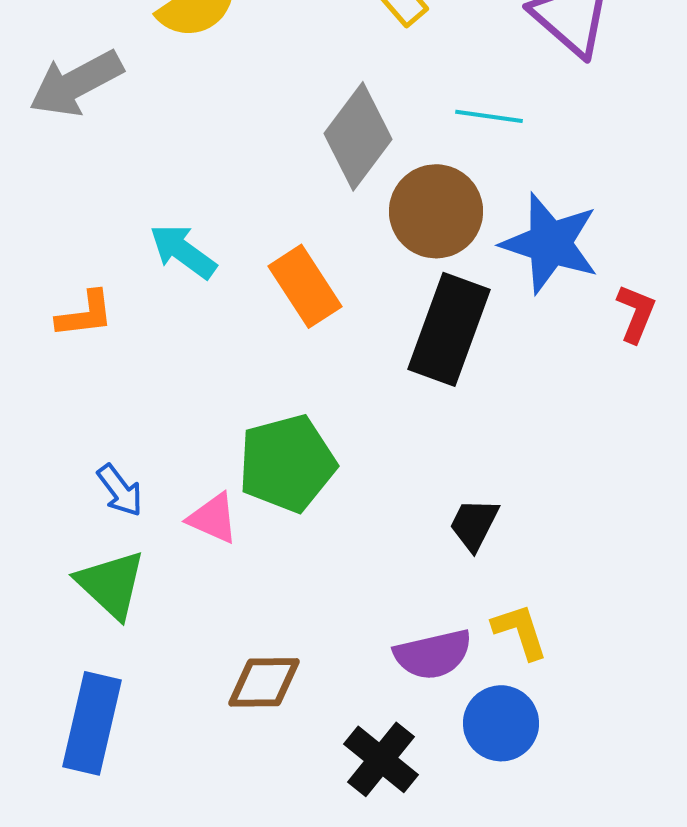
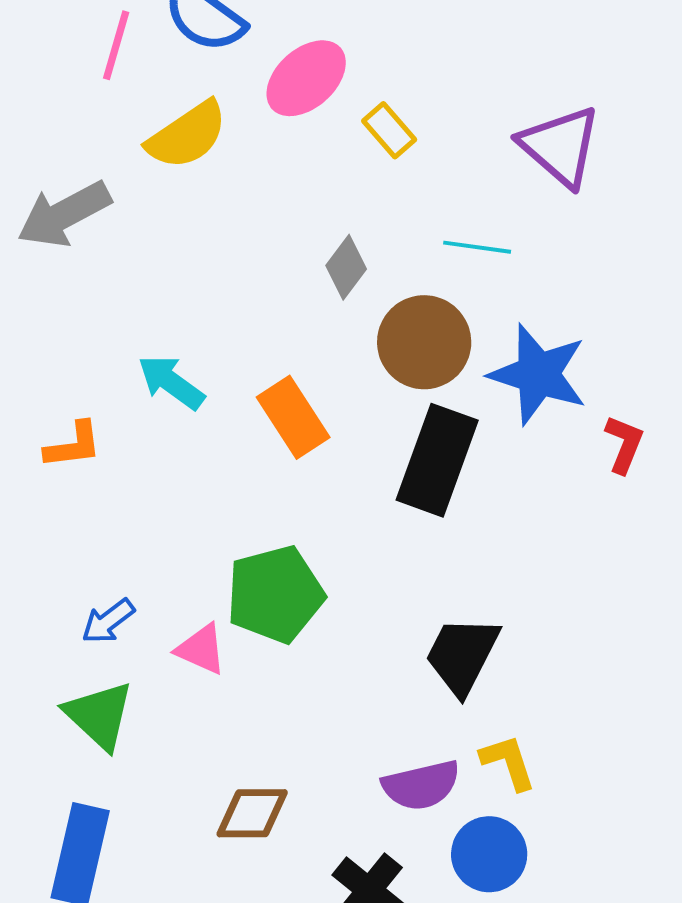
gray diamond: (358, 136) -> (346, 267), size x0.6
blue arrow: (120, 490) -> (108, 621), turned 90
black trapezoid: (474, 524) -> (462, 655), size x1.5

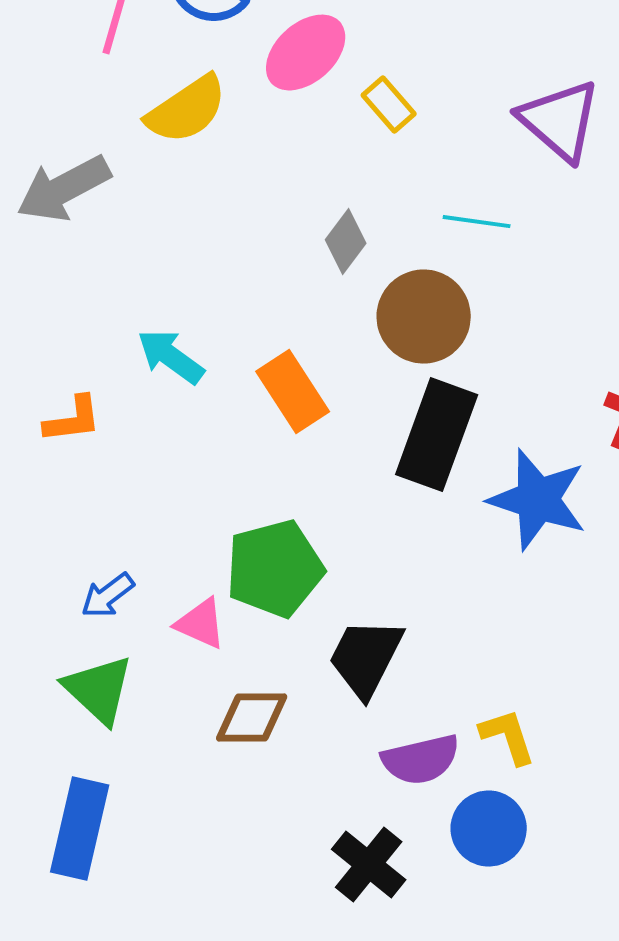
blue star: (538, 374) -> (538, 500), moved
black trapezoid: (462, 655) -> (366, 658), moved
brown diamond: (252, 813) -> (252, 718), moved

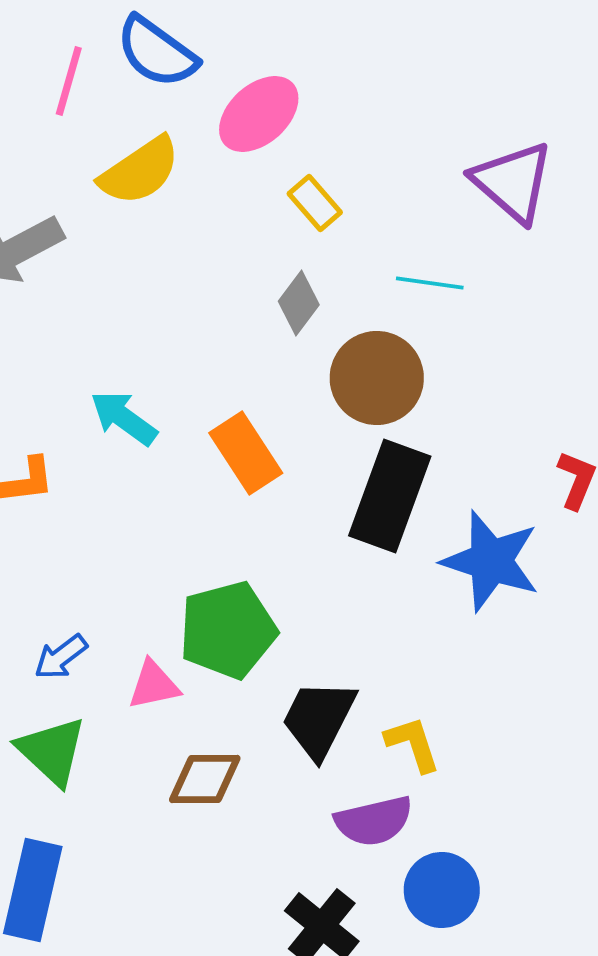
yellow rectangle: (389, 105) -> (315, 203), moved
pink triangle: (201, 624) -> (154, 685), turned -36
yellow L-shape: (508, 737) -> (413, 744), moved

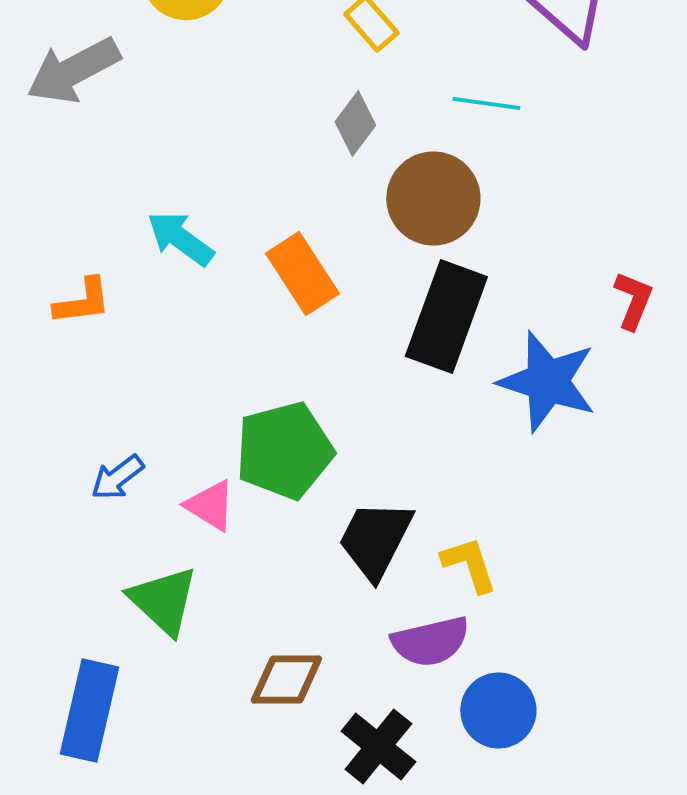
pink triangle: (154, 685) -> (210, 505), turned 44
green triangle: (52, 751) -> (163, 600), moved
brown diamond: (205, 779) -> (286, 679), moved

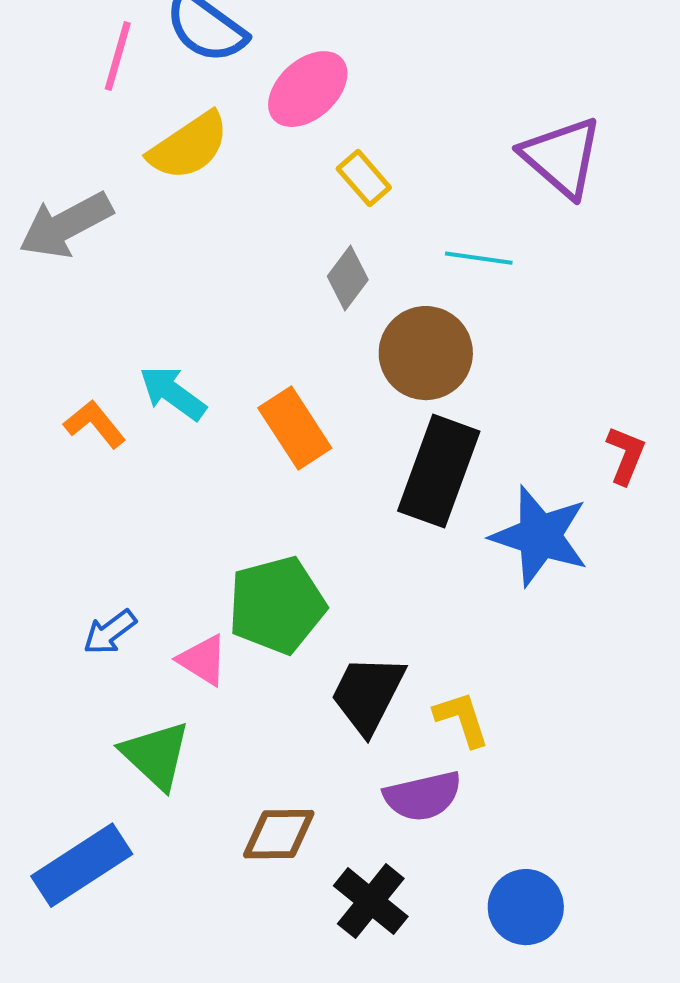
orange L-shape: (82, 301) -> (95, 424), moved, turned -122
blue rectangle: (89, 710) -> (82, 865), turned 44
blue circle: (498, 710) -> (526, 907), moved

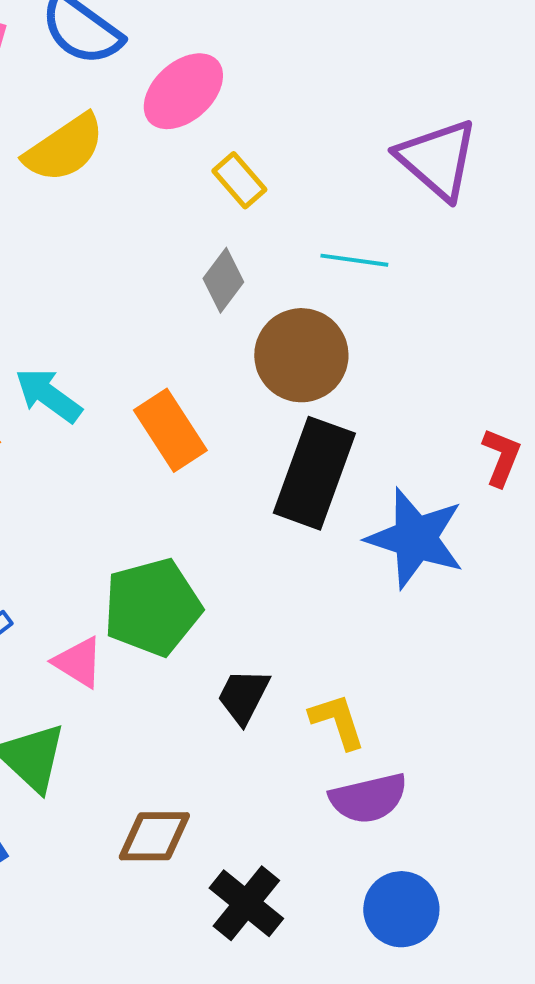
black trapezoid: (368, 694) -> (243, 696), size x0.7
purple semicircle: (423, 796) -> (368, 798), moved

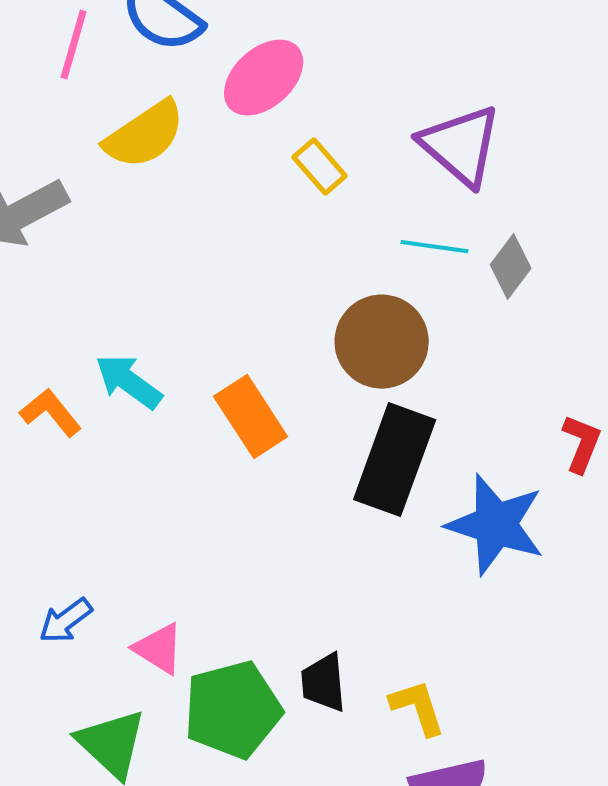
purple triangle: (437, 159) -> (461, 146), moved
gray diamond: (223, 280) -> (511, 267), moved
green pentagon: (152, 607) -> (233, 710), moved
black trapezoid: (243, 696) -> (324, 683), turned -32

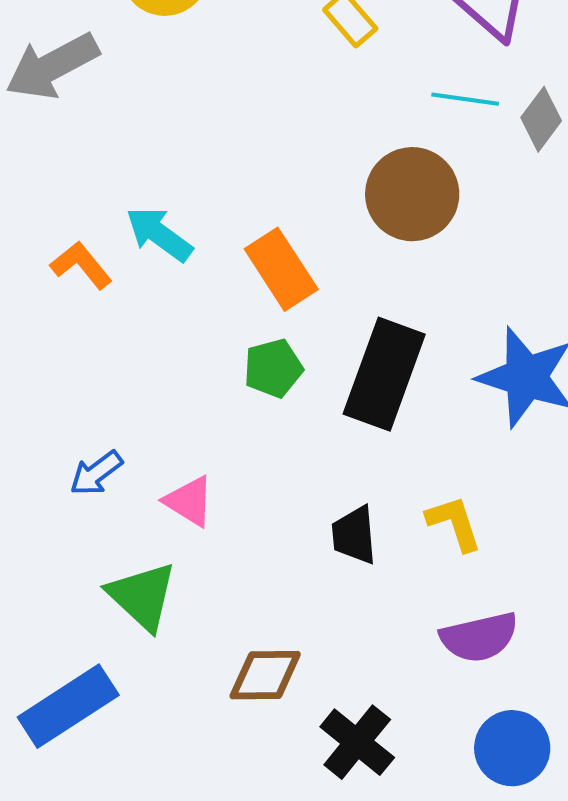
black rectangle: (395, 460) -> (384, 374), moved
yellow L-shape: (418, 708) -> (454, 523), moved
green pentagon: (233, 710) -> (273, 368), moved, size x0.6

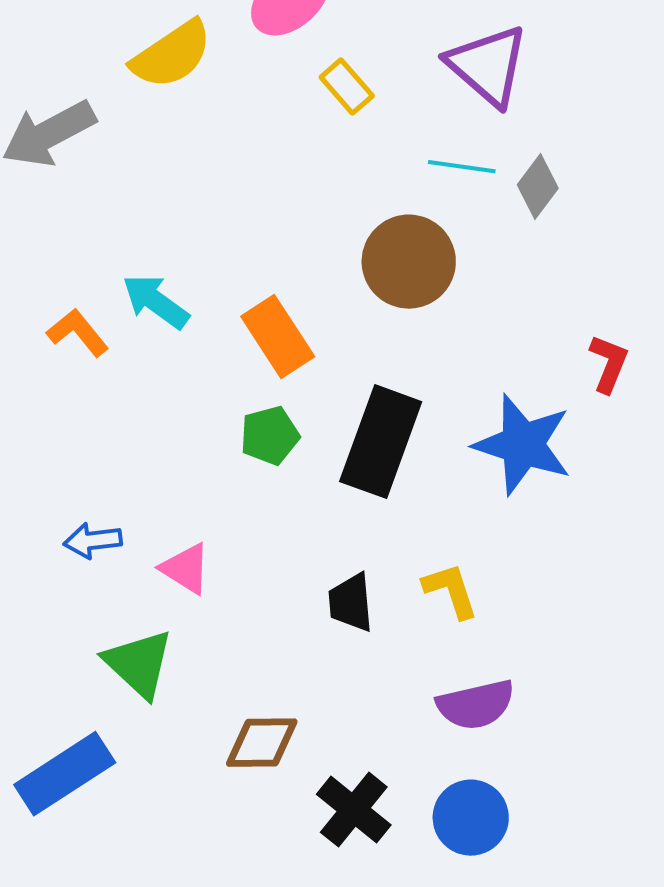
blue arrow: (96, 473) -> (93, 541), turned 30
blue circle: (512, 748) -> (471, 818), moved

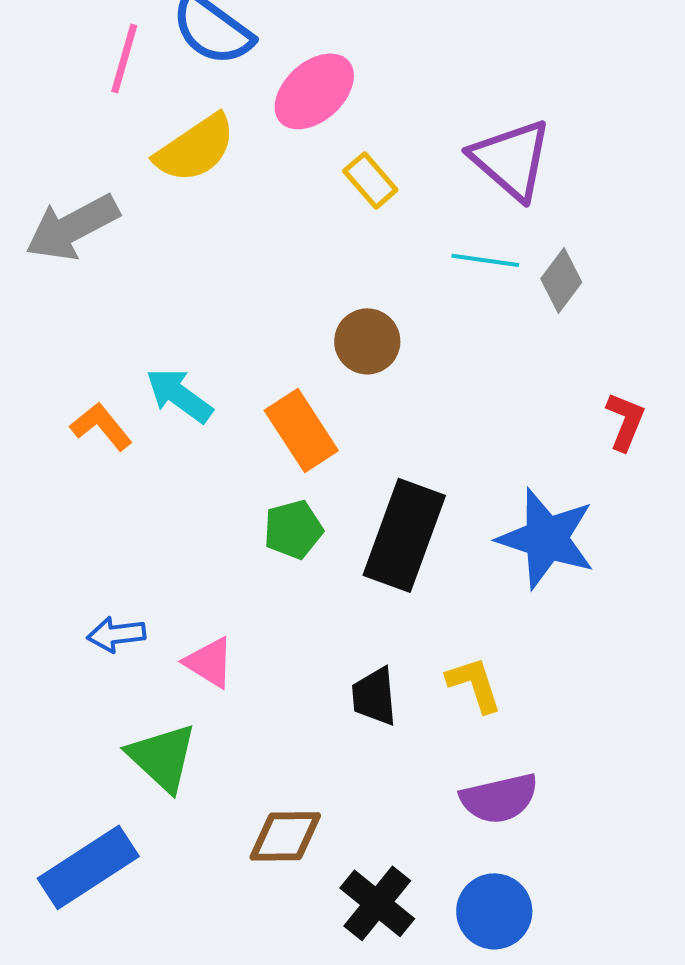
brown circle: (409, 262) -> (367, 341), moved, size x0.7
red L-shape: (609, 364) -> (625, 421), moved

